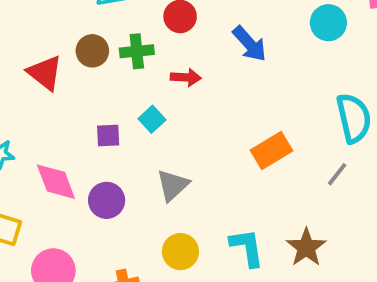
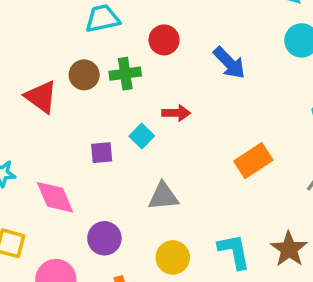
red arrow: (186, 77) -> (176, 113), moved
gray triangle: (173, 185) -> (163, 196), turned 40
purple circle: (107, 200) -> (104, 238), moved

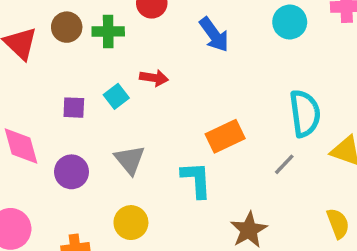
gray triangle: (163, 196) -> (130, 160), turned 48
purple circle: (104, 238) -> (71, 172), moved
cyan L-shape: (234, 251) -> (196, 180), moved

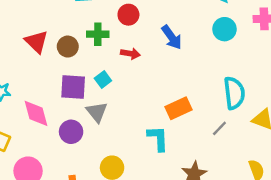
brown circle: (67, 27) -> (68, 47), moved
red arrow: (154, 78) -> (130, 54), moved
purple square: (74, 108) -> (73, 87), size x1.6
gray triangle: (130, 160) -> (97, 112), moved

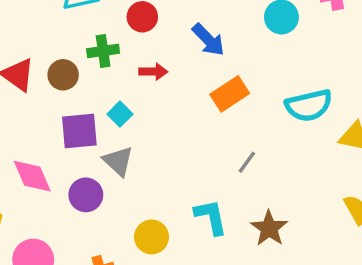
cyan semicircle: (234, 93) -> (309, 105), turned 92
orange rectangle: (178, 108) -> (230, 94), moved
gray line: (219, 128) -> (247, 162), moved
cyan L-shape: (158, 138) -> (211, 217), moved

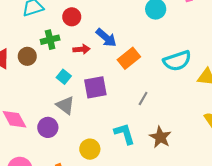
blue arrow: (208, 40) -> (106, 38), moved
purple square: (79, 131) -> (95, 87), moved

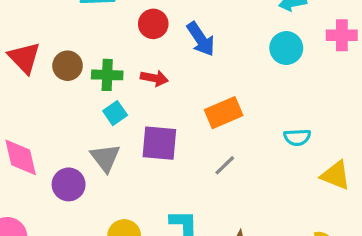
blue arrow: (106, 38) -> (201, 39), moved
green cross: (50, 40) -> (107, 75), moved
cyan semicircle: (177, 61) -> (297, 137), size x0.6
gray line: (143, 99) -> (225, 165), moved

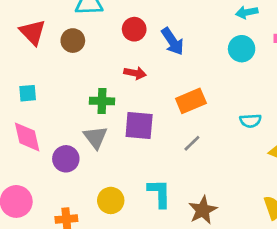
red triangle: (24, 58) -> (33, 32), moved
brown circle: (68, 66) -> (73, 41), moved
green cross: (107, 75) -> (102, 101), moved
cyan square: (115, 113) -> (28, 93), moved, turned 30

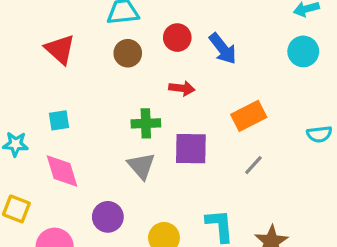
brown circle: (73, 41) -> (128, 53), moved
purple circle: (66, 159) -> (108, 217), moved

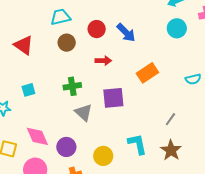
green cross: (146, 123) -> (72, 86), moved
gray line: (253, 165) -> (170, 119), moved
pink diamond: (62, 171) -> (37, 136), moved

